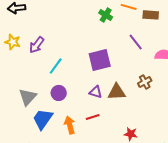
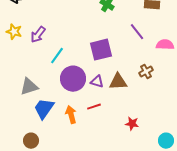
purple circle: (59, 93) -> (73, 79), moved, size x1.6
gray triangle: (28, 97) -> (29, 87), turned 30

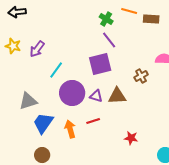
purple line: (137, 32) -> (109, 40), moved
brown cross: (146, 72) -> (141, 76), moved
brown circle: (31, 141) -> (42, 155), moved

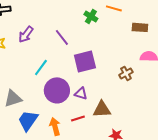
brown rectangle: (151, 19) -> (140, 27), moved
purple line: (109, 40) -> (62, 37), moved
purple arrow: (37, 49) -> (26, 34), moved
brown triangle: (117, 96) -> (102, 109), moved

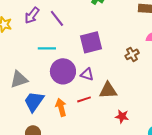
purple line: (62, 37) -> (57, 18), moved
cyan line: (41, 67) -> (47, 48), turned 54

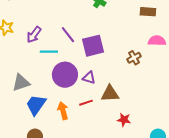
purple arrow: (32, 15) -> (34, 35), moved
purple line: (57, 18) -> (68, 35), moved

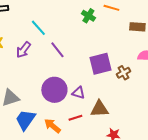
purple square: (93, 46) -> (100, 64), moved
cyan line: (49, 52) -> (38, 28), moved, turned 48
orange arrow: (63, 111) -> (52, 126), turned -36

